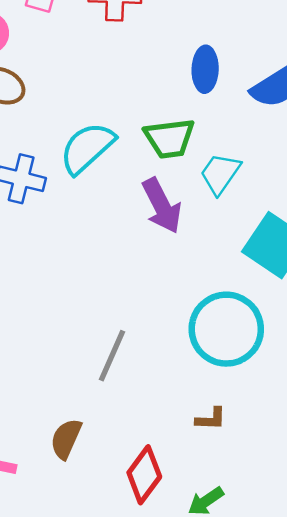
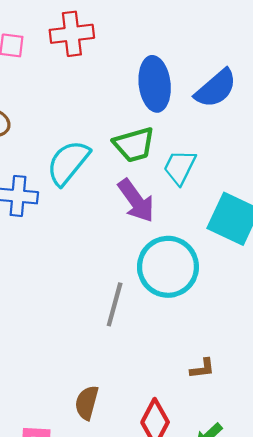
blue ellipse: (205, 69) -> (155, 84), size x1.4
cyan circle: (226, 329) -> (168, 267), moved
gray line: (112, 356) -> (115, 304), moved

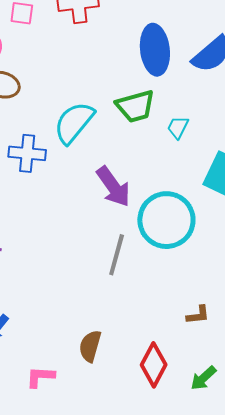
cyan trapezoid: (180, 167) -> (178, 127), size x0.7
purple arrow: (136, 201) -> (113, 187), moved

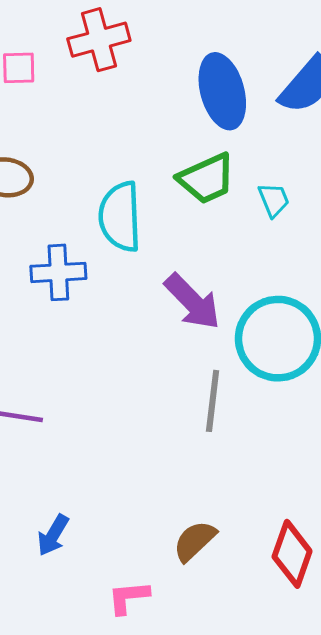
cyan semicircle: (74, 123) -> (120, 217), turned -33
cyan trapezoid: (178, 127) -> (274, 200), turned 140
brown semicircle: (90, 346) -> (195, 541), turned 40

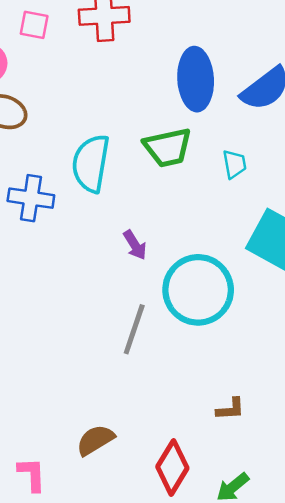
cyan trapezoid: (274, 200) -> (234, 164), moved
purple arrow: (192, 302) -> (135, 245), size x0.6
pink L-shape: (128, 597) -> (32, 474), turned 81

